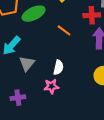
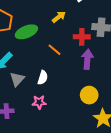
white semicircle: (58, 67) -> (43, 78), moved

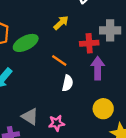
white semicircle: (43, 78) -> (68, 83), moved
gray triangle: (17, 79) -> (30, 117), moved, turned -35
pink star: (39, 102) -> (57, 123), moved

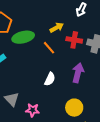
red cross: (89, 43) -> (74, 40), moved
orange line: (59, 61) -> (49, 48), moved

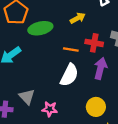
red cross: (74, 40) -> (94, 43), moved
orange line: (49, 48) -> (71, 50), moved, turned -40
white semicircle: (50, 79) -> (69, 75), size x1.5

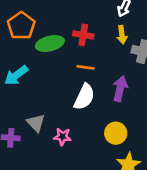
yellow arrow: (78, 18) -> (122, 35), moved, turned 112
red cross: (94, 43) -> (83, 35), moved

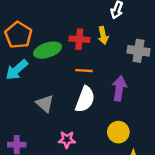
yellow arrow: (122, 35) -> (103, 35), moved
cyan arrow: (16, 75) -> (17, 70), moved
gray triangle: (36, 123) -> (45, 104), moved

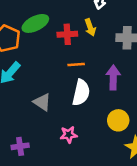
green ellipse: (48, 50) -> (35, 23), moved

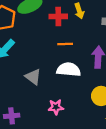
white semicircle: (81, 93) -> (69, 70), turned -100

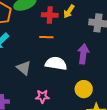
yellow arrow: (79, 11) -> (69, 11), turned 48
orange line: (65, 44) -> (46, 37), moved

